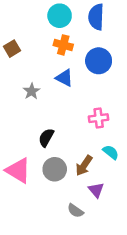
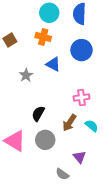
orange cross: (63, 45) -> (43, 37), moved
brown arrow: (84, 166) -> (69, 123), moved

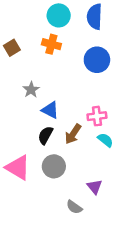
blue triangle: (53, 64) -> (50, 110), moved
brown arrow: (69, 123) -> (73, 134), moved
cyan semicircle: (92, 126) -> (105, 140), moved

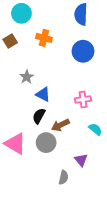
cyan circle: (59, 15) -> (21, 13), moved
brown arrow: (73, 134) -> (60, 125), moved, turned 30
cyan semicircle: (105, 140) -> (95, 129), moved
gray semicircle: (74, 207) -> (64, 177), turned -112

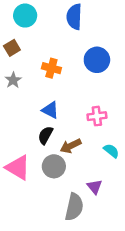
blue semicircle: (81, 14) -> (74, 17), moved
orange cross: (44, 38) -> (51, 68), moved
gray star: (27, 77) -> (13, 80), moved
gray semicircle: (64, 177) -> (74, 207), size x1.6

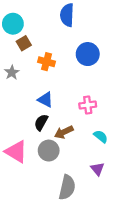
cyan circle: (25, 16) -> (13, 24), moved
brown square: (12, 48) -> (24, 43), moved
purple triangle: (95, 187) -> (97, 169), moved

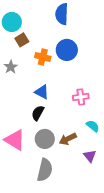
blue circle: (88, 54) -> (67, 50), moved
brown arrow: (64, 132) -> (68, 139), moved
gray semicircle: (67, 187) -> (45, 170), moved

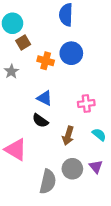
black semicircle: (38, 113) -> (40, 121), turned -84
gray circle: (45, 139) -> (72, 169), moved
brown arrow: (68, 139) -> (68, 136), moved, turned -48

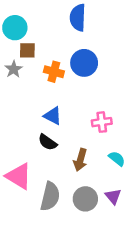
brown square: (23, 43) -> (27, 50), turned 32
gray star: (11, 71) -> (14, 69), moved
gray semicircle: (48, 182) -> (50, 196), moved

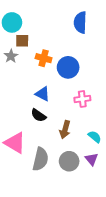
blue semicircle: (78, 18) -> (80, 22), moved
blue circle: (84, 63) -> (68, 67), moved
cyan semicircle: (117, 159) -> (95, 137), moved

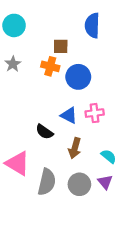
brown square: (22, 41) -> (61, 46), moved
blue triangle: (43, 94) -> (69, 115), moved

